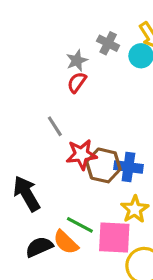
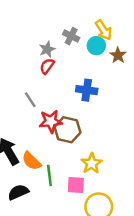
blue cross: (128, 167) -> (87, 90), moved
green line: (80, 225) -> (49, 175), turned 55
pink square: (114, 237) -> (76, 185), size x0.7
orange semicircle: (66, 242) -> (31, 161), moved

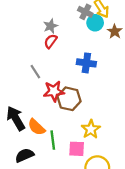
gray cross: (71, 36) -> (85, 12), moved

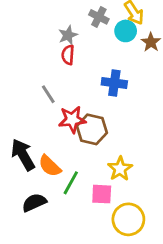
gray cross: (85, 12) -> (99, 17), moved
red semicircle: (51, 41) -> (68, 55), turned -32
green line: (53, 140) -> (71, 183), turned 36

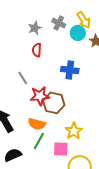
gray star: (68, 35) -> (35, 28), moved
orange semicircle: (50, 166) -> (37, 124), moved, turned -30

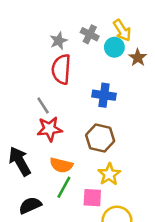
red semicircle: (37, 50) -> (61, 69), size x1.6
red star: (40, 96) -> (50, 129), moved
brown hexagon: (54, 103) -> (100, 138), moved

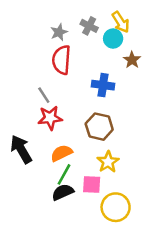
brown star: (138, 58) -> (132, 60), moved
orange semicircle: (61, 165) -> (61, 153), turned 140
black semicircle: (30, 205) -> (63, 192), moved

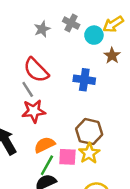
yellow arrow: (121, 22) -> (113, 24), moved, turned 90
red semicircle: (61, 60) -> (36, 70), moved, turned -48
brown hexagon: (99, 127) -> (89, 132), moved
pink square: (92, 185) -> (67, 157), moved

